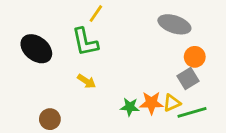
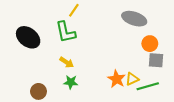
gray square: (188, 79) -> (156, 60), moved, turned 35
orange star: (151, 103) -> (117, 79), turned 30
green star: (130, 107) -> (71, 82), moved

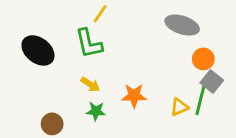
gray square: (156, 60) -> (212, 82), turned 35
orange star: (117, 79) -> (134, 96), moved, turned -30
green line: (148, 86) -> (200, 100), moved, turned -60

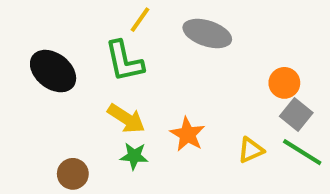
gray ellipse: (182, 25) -> (207, 33), moved
yellow arrow: (90, 84) -> (126, 118), size x1.4
orange star: (134, 96) -> (187, 134), turned 30
green line: (200, 100) -> (302, 152), moved, turned -72

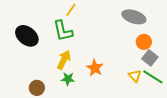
gray ellipse: (207, 33) -> (134, 17), moved
yellow arrow: (126, 118) -> (64, 60), turned -96
yellow triangle: (251, 150) -> (135, 76), moved, turned -48

